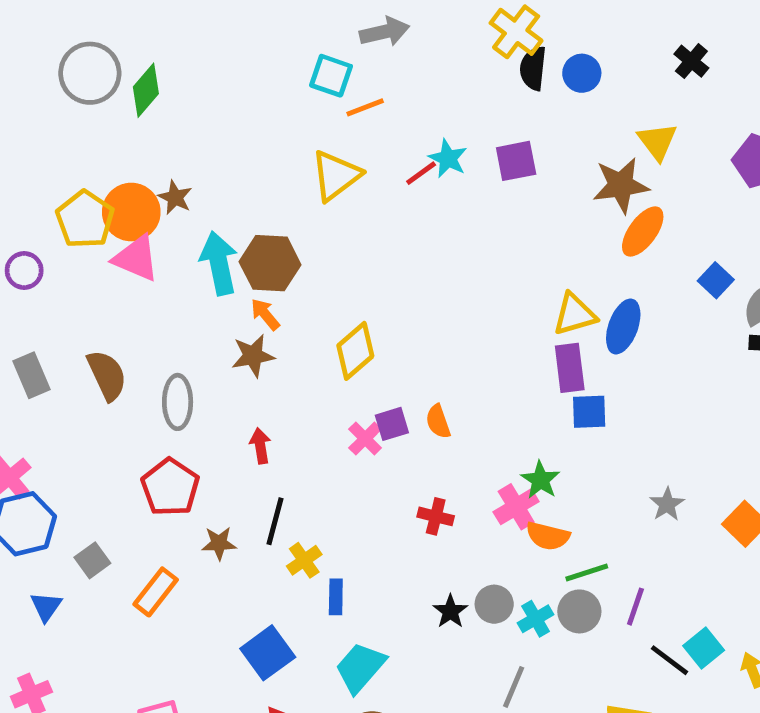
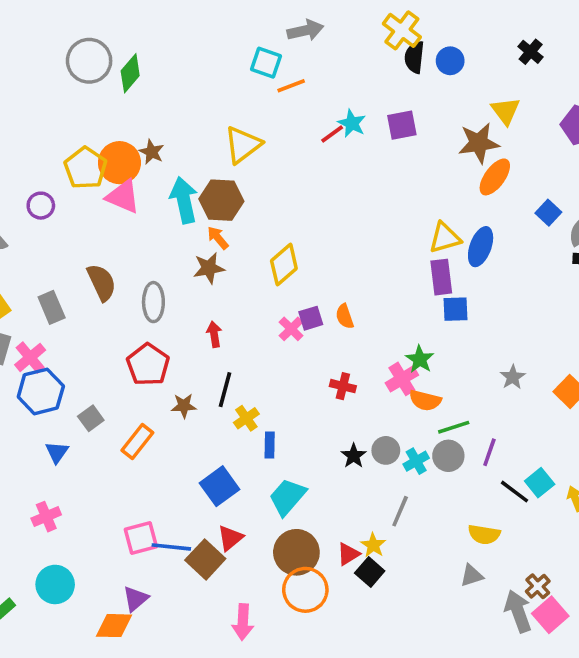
yellow triangle: (336, 176) -> (243, 145), moved
gray rectangle: (31, 375) -> (52, 307), moved

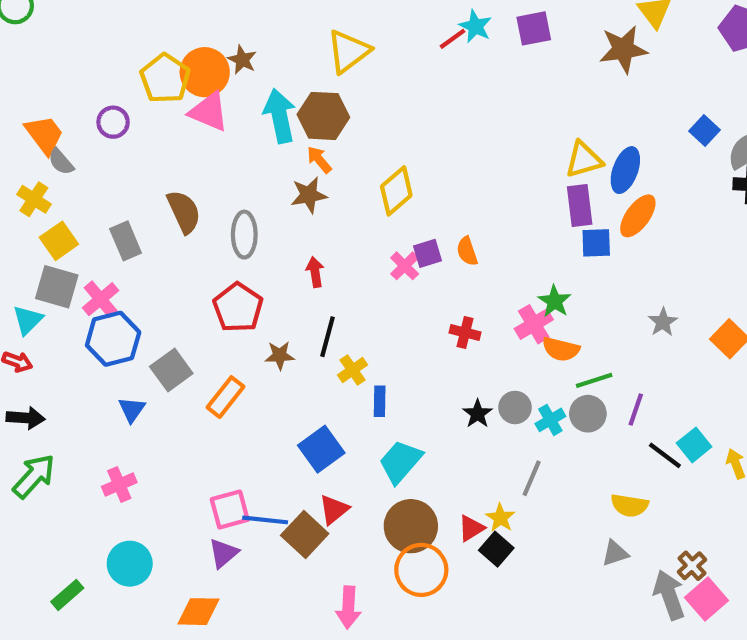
orange ellipse: (495, 177) -> (638, 216), moved
gray square: (91, 418) -> (171, 370), size x1.4
purple triangle: (136, 599) -> (223, 553), moved

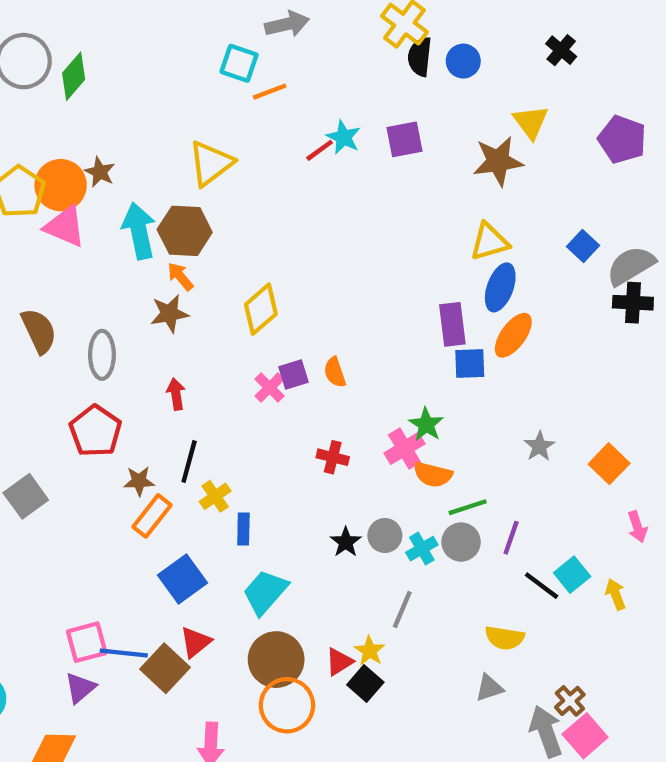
yellow triangle: (584, 160) -> (489, 242), moved
orange rectangle: (226, 397) -> (152, 516), moved

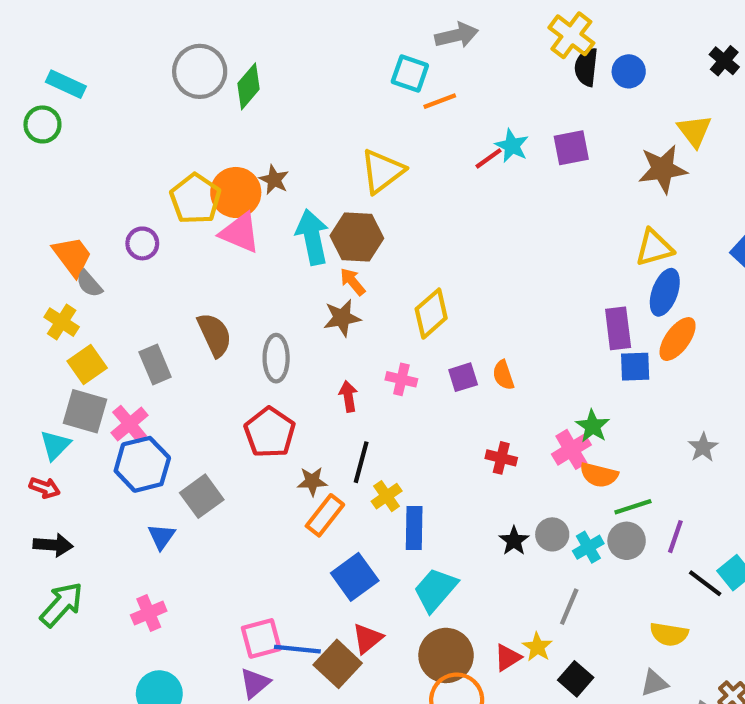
pink cross: (270, 388) -> (401, 379), moved, turned -32
blue rectangle: (243, 529) -> (414, 528), size x1.4
black square: (365, 683) -> (576, 679), moved

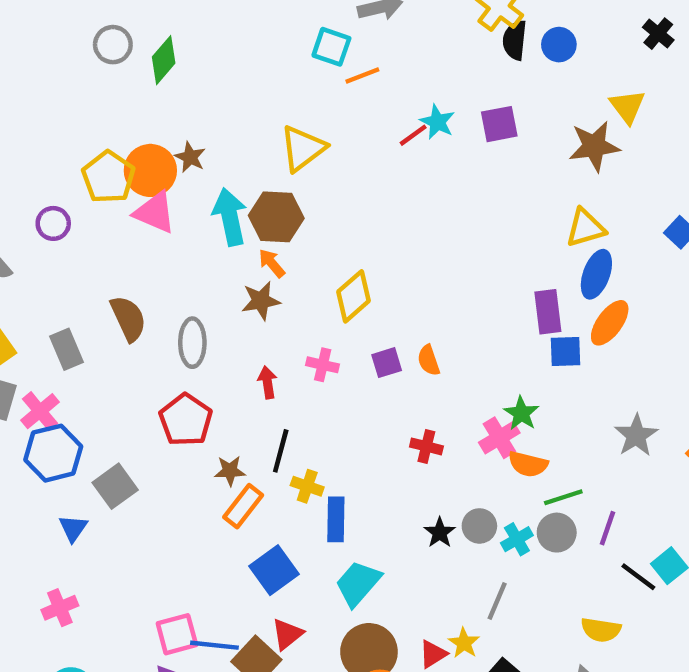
gray circle: (200, 71) -> (113, 45), size x0.7
gray star: (703, 447) -> (636, 435), size x1.4
yellow cross: (387, 496) -> (307, 486), turned -36

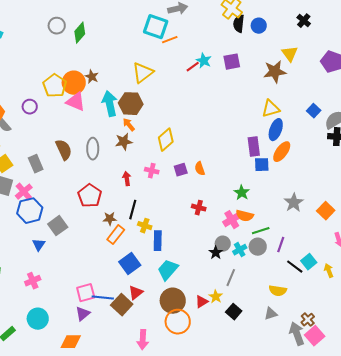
cyan square: (331, 47) -> (156, 27), size x1.4
gray ellipse: (192, 343) -> (93, 149), moved
pink cross: (499, 438) -> (232, 220), moved
black star: (440, 533) -> (216, 253), moved

